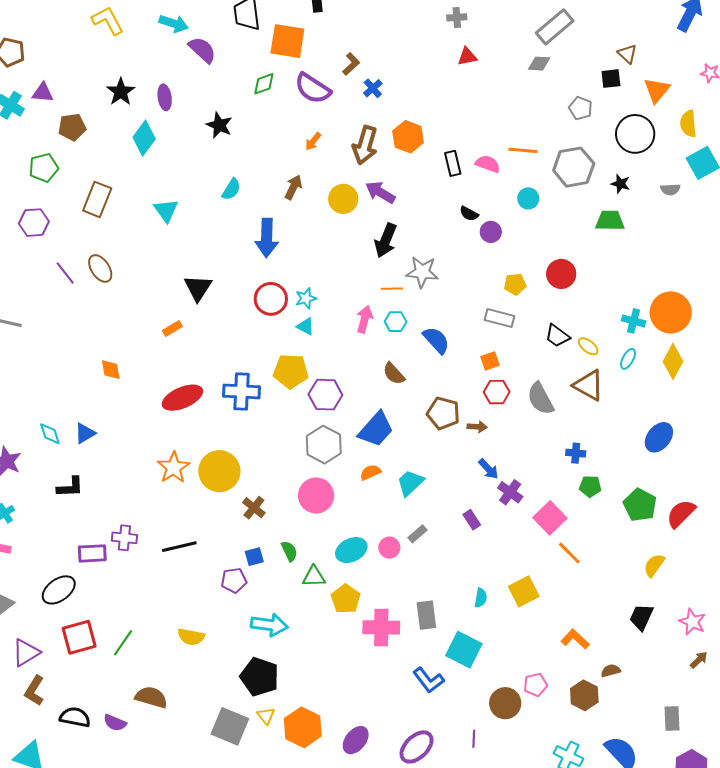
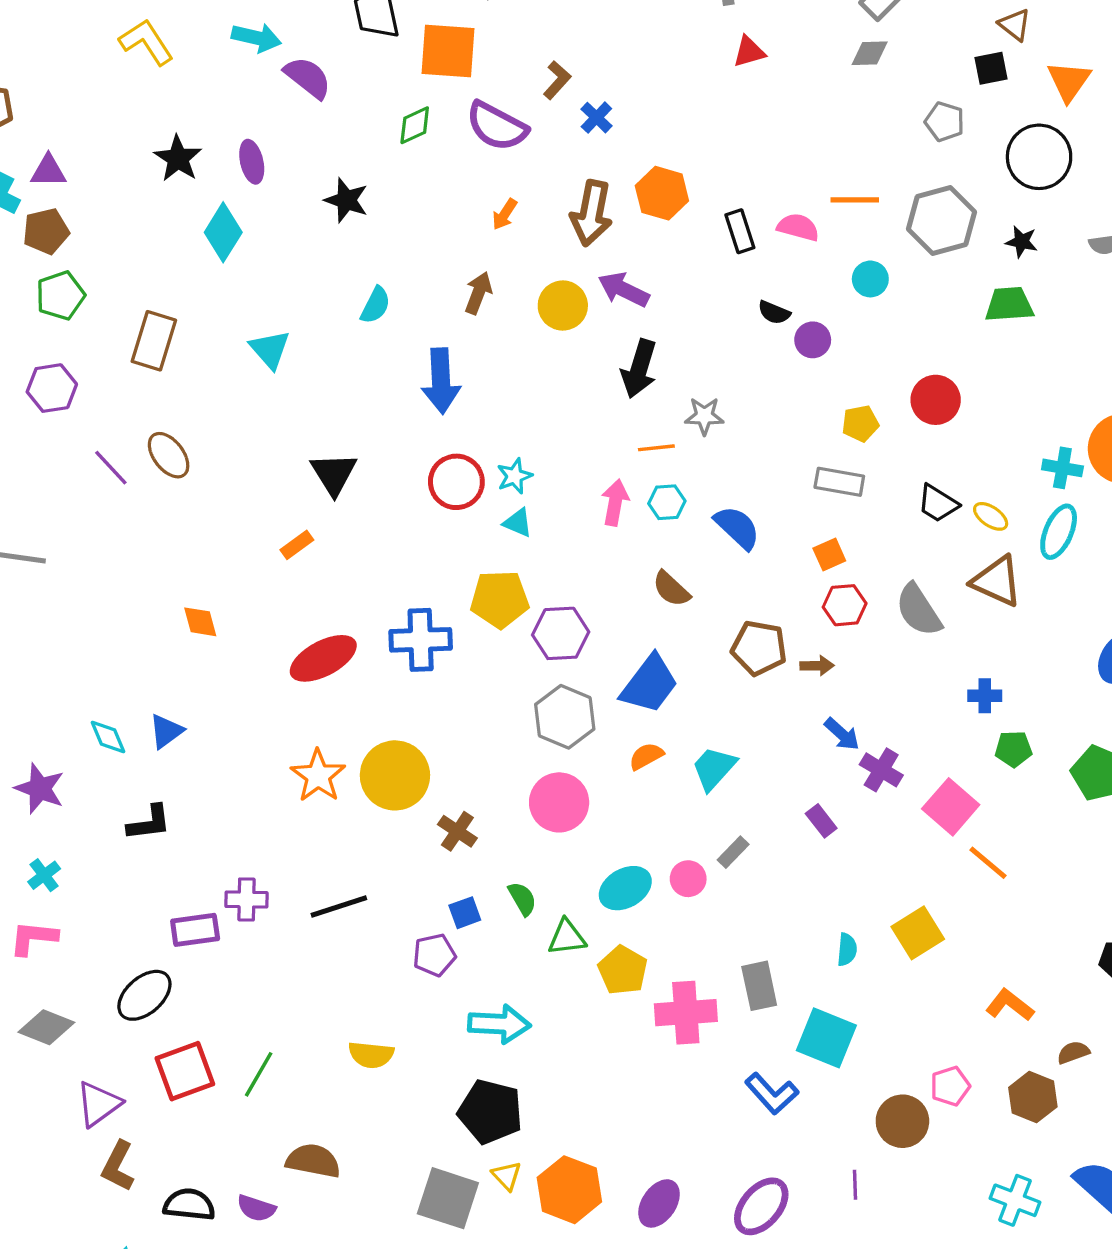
brown pentagon: (72, 127) -> (46, 231), moved
gray star: (422, 272) -> (704, 416), size x0.7
cyan ellipse: (628, 359) -> (1059, 532), size x1.5

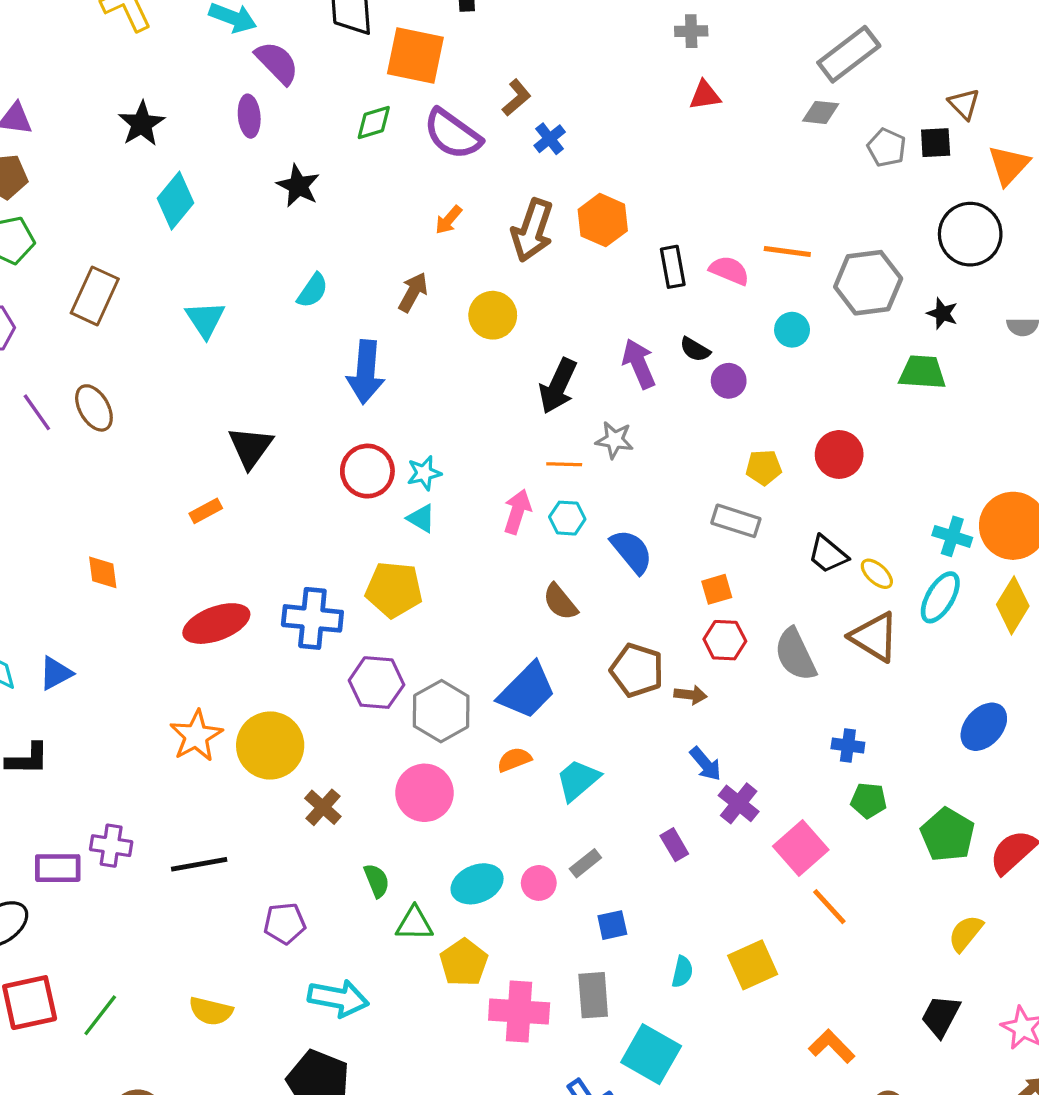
gray pentagon: (945, 122) -> (887, 148), moved
purple ellipse: (252, 162) -> (249, 116), moved
purple arrow: (624, 290) -> (639, 364), moved, turned 33
purple hexagon: (561, 633) -> (376, 683), moved
blue square: (465, 913) -> (612, 925), moved

